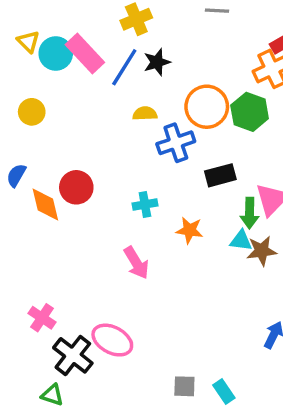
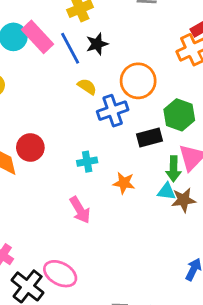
blue line: (124, 67) -> (70, 48), turned -60
green hexagon: (250, 112) -> (179, 115), moved
yellow semicircle: (145, 114) -> (87, 87), turned 36

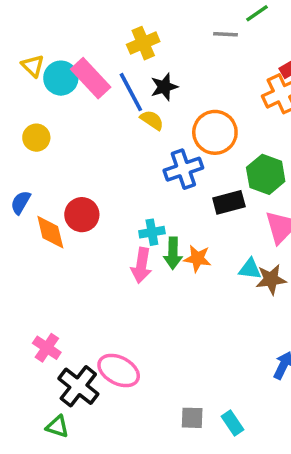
yellow semicircle: (87, 87) -> (152, 120), moved
green arrow: (174, 169) -> (173, 253), moved
pink arrow: (80, 210) -> (141, 265), moved, turned 40

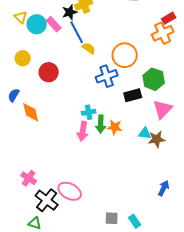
pink rectangle: (91, 78) -> (54, 24), size x0.7
black star: (164, 87) -> (70, 12), moved
red circle: (82, 215) -> (49, 72), moved

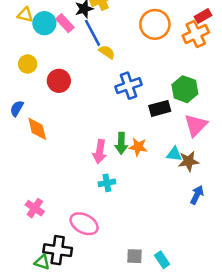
yellow triangle: (21, 17) -> (25, 15), turned -32
orange circle: (125, 55) -> (155, 24), moved
cyan cross: (89, 112) -> (107, 183), moved
blue arrow: (164, 188) -> (197, 195), moved
black cross: (47, 200) -> (58, 250), moved, turned -30

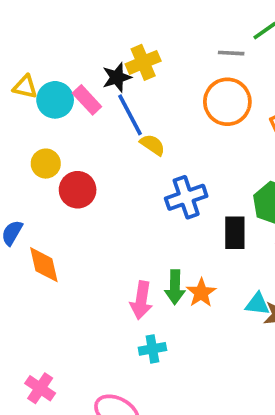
yellow circle: (28, 64) -> (46, 164), moved
black rectangle: (160, 108) -> (235, 233), turned -75
orange star: (138, 147) -> (201, 293), turned 30

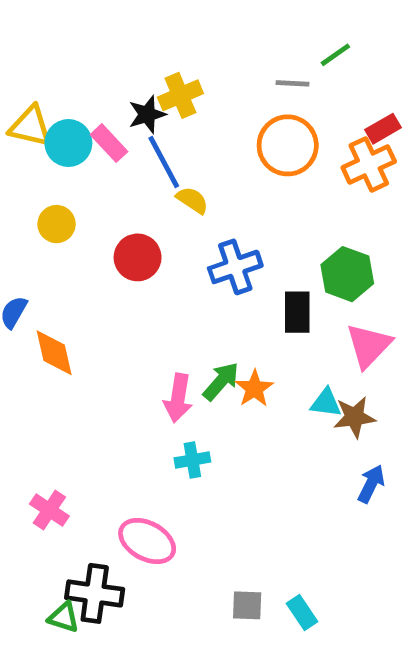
yellow triangle: (25, 87) -> (30, 126), size x1.4
red circle: (78, 190) -> (138, 257), moved
green arrow: (175, 287) -> (221, 381), turned -140

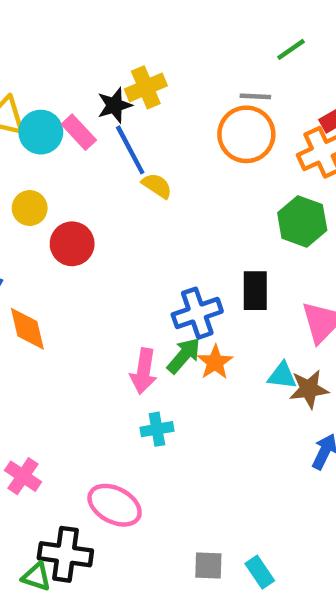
gray line: (292, 83) -> (255, 96), moved
red circle: (138, 257) -> (72, 244), moved
blue cross: (235, 267) -> (197, 313), moved
green hexagon: (347, 274) -> (302, 221), moved

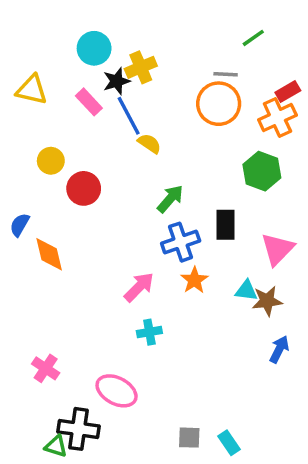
cyan circle: (41, 132) -> (94, 48), moved
green arrow: (184, 355) -> (170, 199), moved
pink arrow: (144, 371) -> (139, 287), turned -144

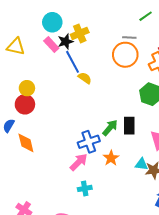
pink rectangle: (89, 102) -> (51, 45), moved
red circle: (84, 188) -> (25, 104), moved
green arrow: (170, 199) -> (110, 128), moved
blue cross: (181, 242) -> (89, 142), moved

